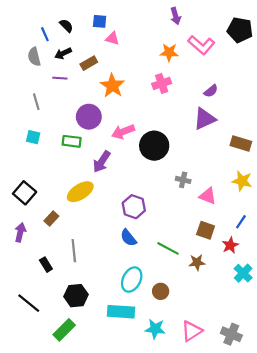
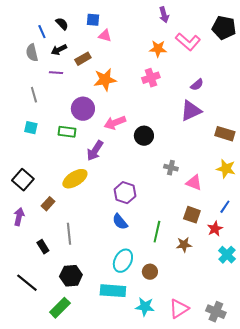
orange star: (112, 86) -> (105, 80), turned 30
black circle: (154, 146) -> (144, 136), size x0.7
green line: (168, 248) -> (157, 232), turned 75

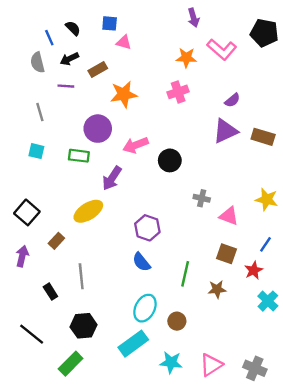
brown rectangle: (225, 134) -> (263, 137), moved
cyan rectangle: (113, 291) -> (133, 344), turned -40

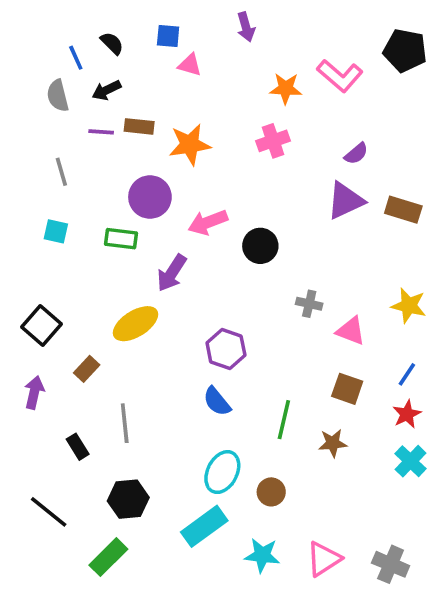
purple arrow: (193, 18) -> (246, 27), moved
brown rectangle: (98, 70) -> (139, 126), moved, turned 36
red star: (254, 270) -> (407, 414), moved

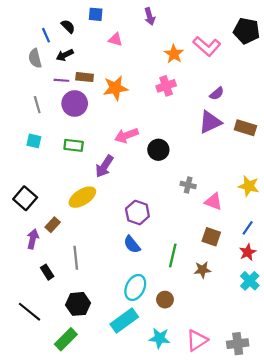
blue square: (168, 36) -> (96, 14), moved
orange star: (286, 88) -> (174, 54), turned 30
purple circle: (150, 197) -> (75, 103), moved
purple arrow: (34, 392) -> (33, 239), moved
gray cross: (391, 564) -> (238, 344), turned -30

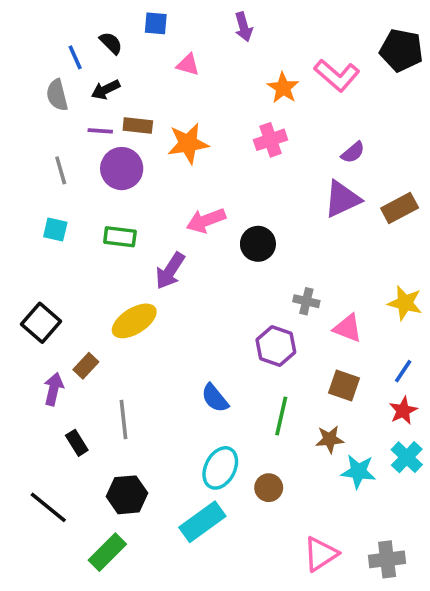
brown rectangle: (245, 128) -> (400, 208), turned -45
purple hexagon: (137, 213) -> (276, 346), moved
cyan star: (159, 338) -> (358, 472), moved

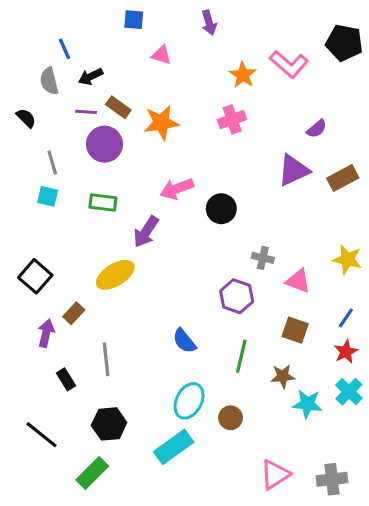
black semicircle: (111, 43) -> (26, 118), moved
brown rectangle: (138, 125) -> (118, 107), turned 30
purple semicircle: (353, 152) -> (317, 129), moved
gray line: (61, 170) -> (52, 163), moved

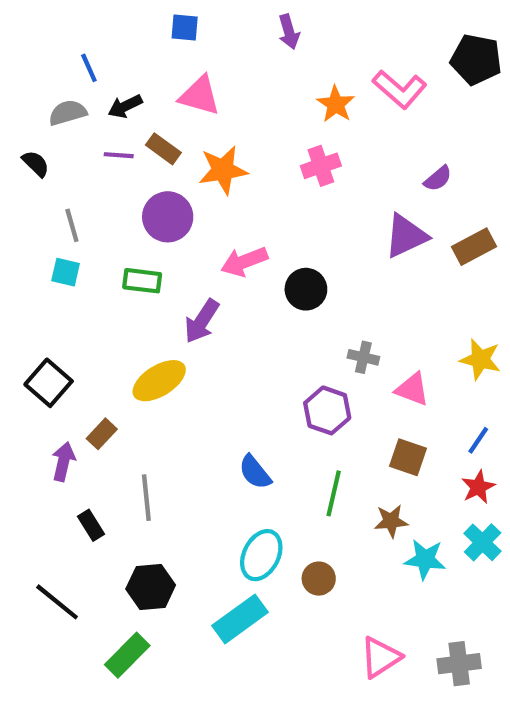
pink triangle: (161, 55) -> (200, 96), moved, size x1.5
gray semicircle: (49, 81) -> (68, 113), turned 88
purple circle: (104, 144) -> (168, 217), moved

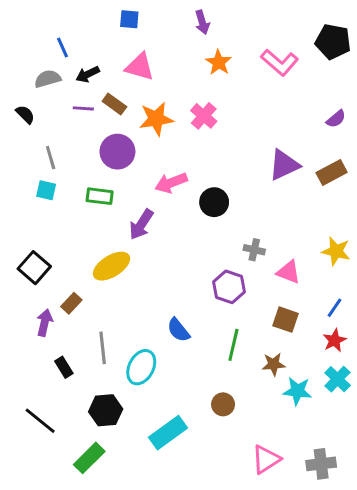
orange star: (336, 104) -> (219, 62), moved
pink cross: (321, 166) -> (204, 116), moved, turned -30
purple semicircle: (438, 179) -> (336, 119), moved
cyan ellipse: (261, 555) -> (141, 367), moved

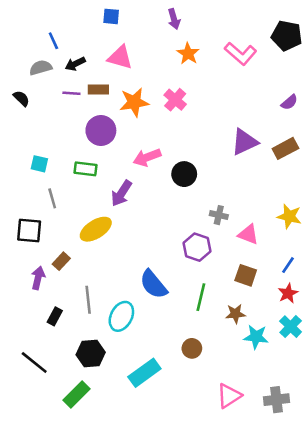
brown rectangle: (114, 104) -> (98, 89), turned -36
gray line: (51, 158) -> (52, 198), moved
black square: (34, 268) -> (29, 230), turned -36
blue semicircle: (178, 330) -> (153, 284), size x1.4
black rectangle: (64, 367) -> (55, 316), turned 60

